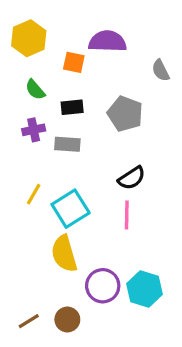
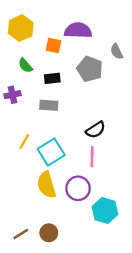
gray pentagon: (125, 114) -> (90, 69), moved
purple cross: (34, 130) -> (13, 95), moved
purple circle: (103, 286) -> (78, 188), moved

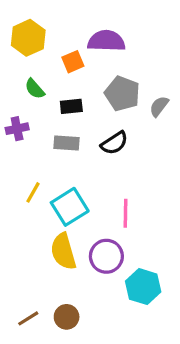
orange square: (53, 46) -> (73, 62), turned -35
gray semicircle: (117, 51) -> (159, 106), moved, turned 63
black semicircle: (96, 130) -> (114, 143), moved

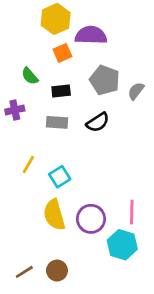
yellow hexagon: (28, 38) -> (56, 19), moved
cyan square: (70, 207) -> (60, 177), size x0.7
pink line: (126, 213) -> (132, 212), moved

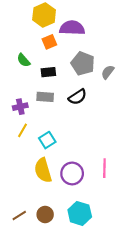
purple cross: (15, 110) -> (20, 107), moved
cyan hexagon: (122, 245) -> (80, 213), moved

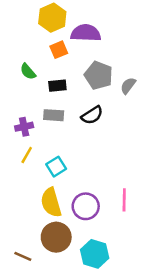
brown circle: (45, 214) -> (56, 237), moved, size x1.5
brown line: (19, 216) -> (23, 256), turned 56

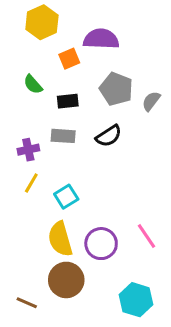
yellow hexagon: (52, 18) -> (42, 22), moved
pink line: (124, 200) -> (147, 236), turned -35
cyan hexagon: (95, 254) -> (136, 300), moved

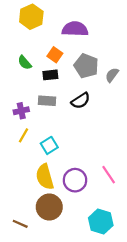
orange square: (69, 59) -> (55, 55), moved, turned -32

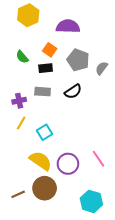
yellow semicircle: (45, 177) -> (40, 161), turned 140
brown line: (20, 224) -> (18, 194), moved, turned -48

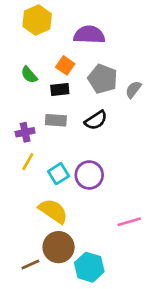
pink line: (98, 159) -> (129, 222), moved, turned -72
purple circle: (68, 164) -> (89, 175), moved
brown line: (18, 194) -> (30, 264), moved
cyan hexagon: (91, 201) -> (89, 267), moved

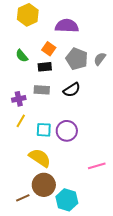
gray semicircle: (133, 90) -> (100, 59), moved
cyan square: (59, 174) -> (44, 130), turned 35

